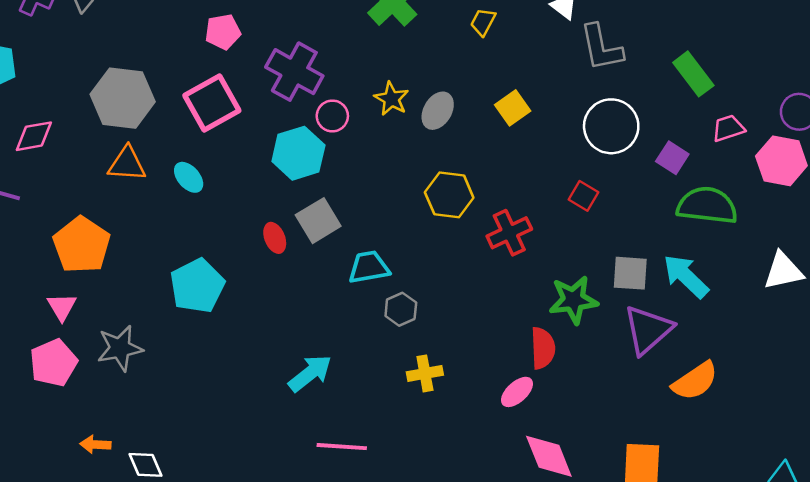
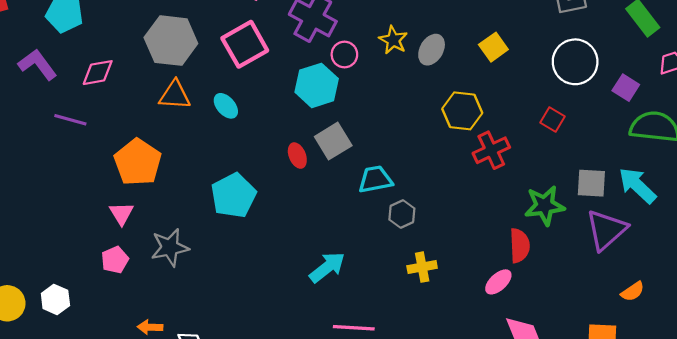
yellow hexagon: (449, 195) -> (462, 111), moved
pink pentagon: (53, 363) -> (115, 260), size x0.7
orange semicircle: (695, 381) -> (633, 291), moved, size x0.6

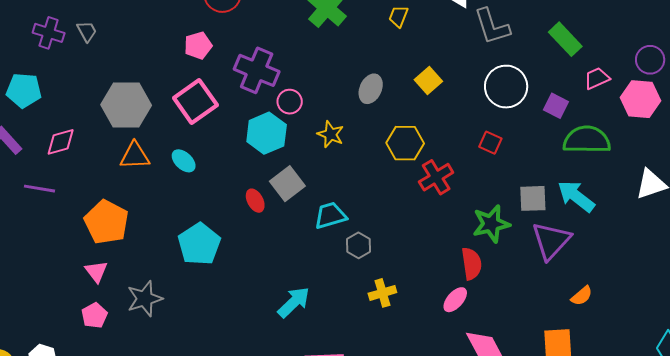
yellow star: (393, 40) -> (331, 134), moved

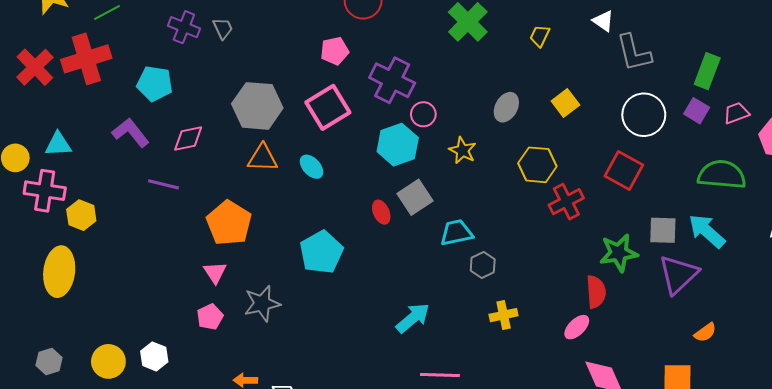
green rectangle: (565, 39) -> (707, 71), turned 60
purple square: (556, 106) -> (697, 111), moved
red square: (490, 143) -> (624, 170), size x1.6

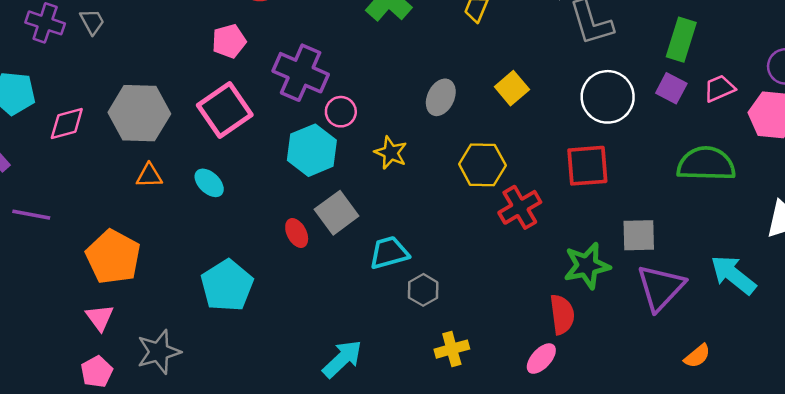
pink diamond: (188, 139) -> (67, 123), moved
orange triangle: (262, 158) -> (149, 176), size x0.7
red square: (624, 170) -> (587, 166), turned -30
cyan arrow: (707, 231) -> (733, 275), moved

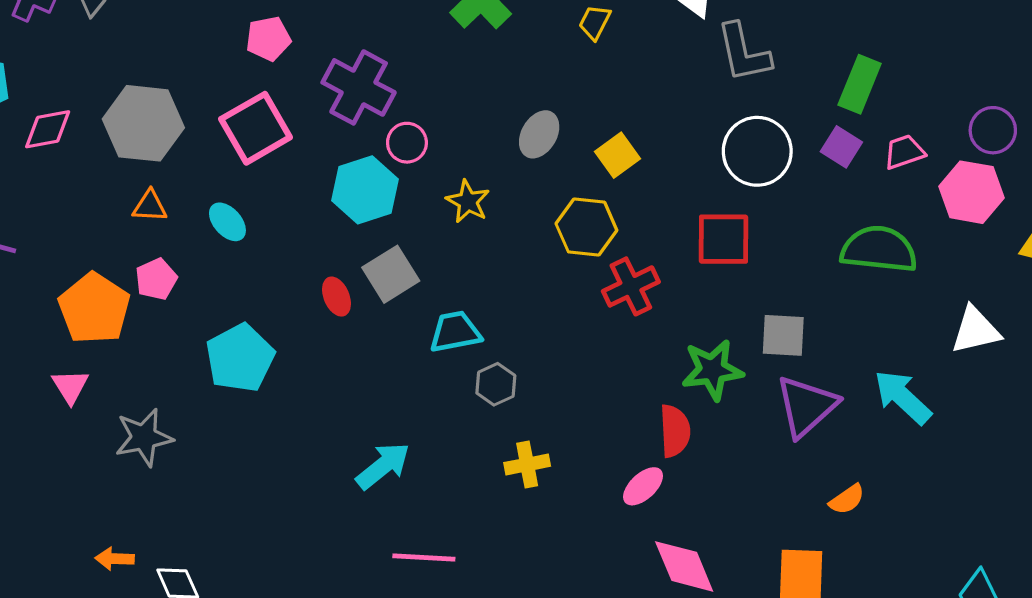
yellow square: (512, 88) -> (618, 155), moved
pink pentagon: (97, 372) -> (156, 279), moved

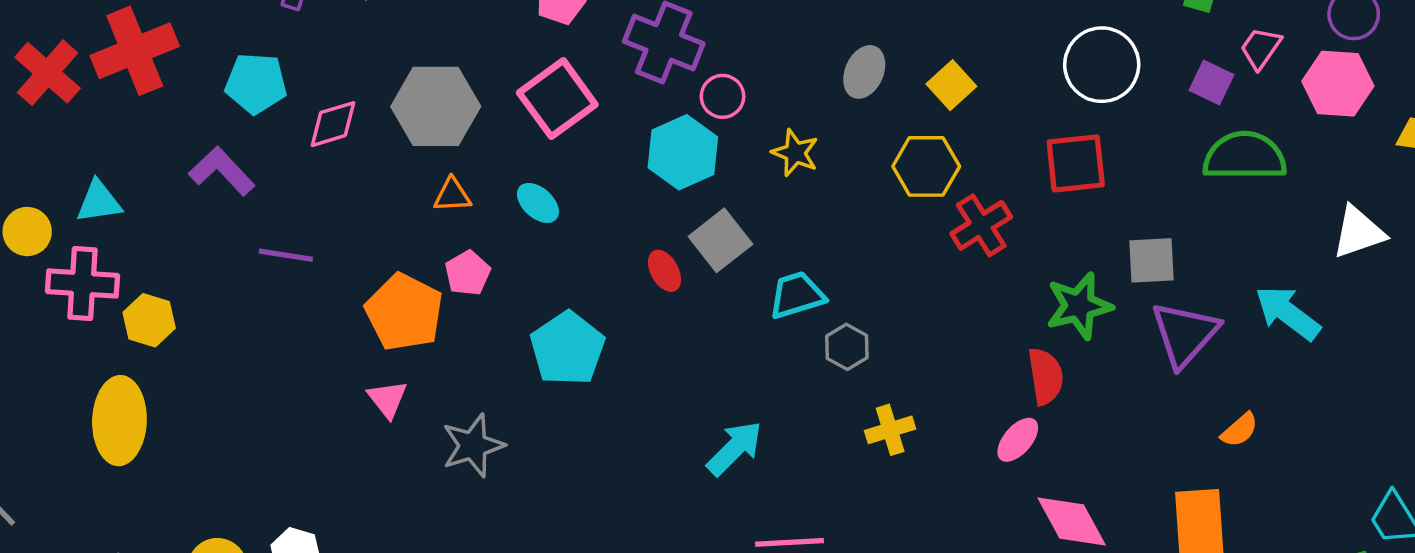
purple square: (841, 147) -> (1211, 83), moved
pink trapezoid: (904, 152) -> (1261, 48), turned -30

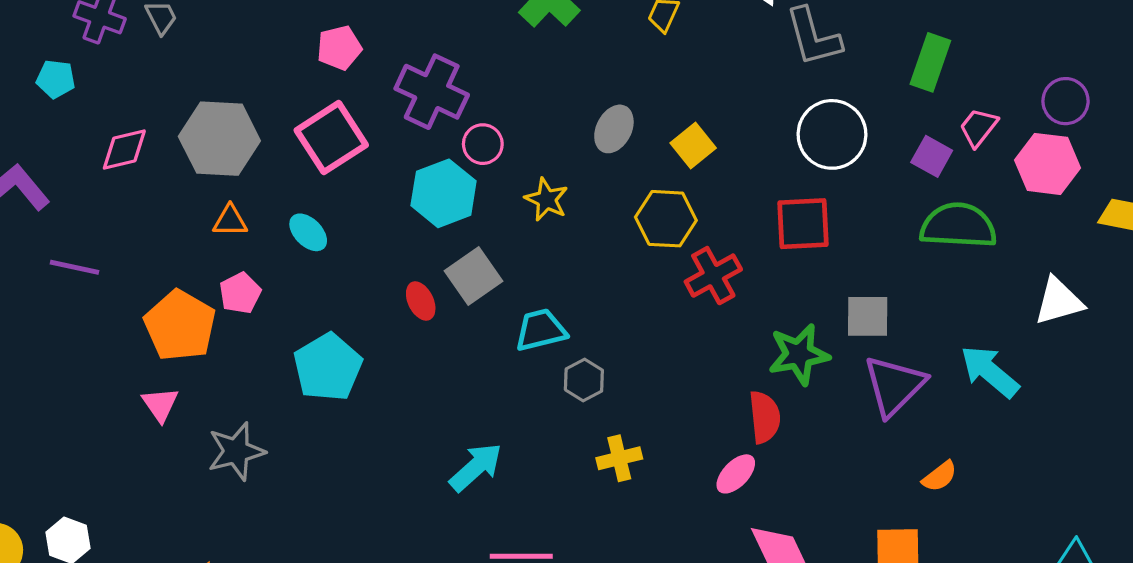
cyan pentagon: (256, 83) -> (56, 79), moved, size x0.7

